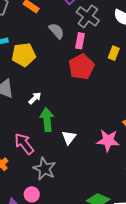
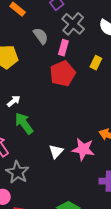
green arrow: (47, 120) -> (24, 123), turned -35
white triangle: (69, 137) -> (56, 151), moved

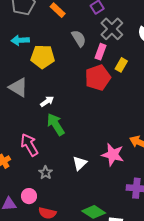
yellow rectangle: (96, 63) -> (121, 65), moved
white triangle: (56, 151) -> (80, 163), moved
gray star: (17, 172) -> (46, 173), size x0.6

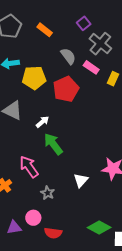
pink rectangle: (100, 52) -> (91, 67), turned -70
red pentagon: (98, 78) -> (66, 89), moved

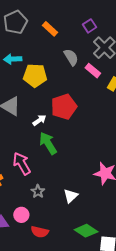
red pentagon: (66, 89) -> (64, 107), moved
white triangle: (81, 180) -> (71, 196), moved

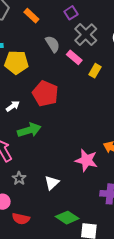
red pentagon: (64, 107) -> (45, 94), turned -30
white arrow: (39, 120) -> (13, 106), moved
green arrow: (48, 143) -> (29, 130), turned 105

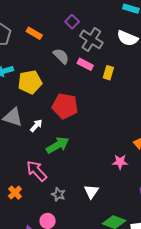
pink star: (86, 160) -> (120, 162), size x0.7

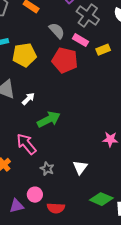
yellow rectangle: (108, 73) -> (103, 50), turned 48
red pentagon: (65, 106) -> (65, 60), moved

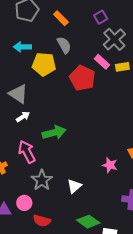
gray semicircle: (57, 31) -> (64, 45), moved
yellow rectangle: (103, 50) -> (122, 67), moved
white arrow: (28, 99) -> (23, 117), moved
gray star: (47, 169) -> (42, 180), size x1.5

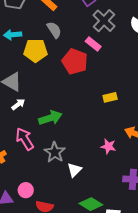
yellow rectangle: (122, 67) -> (110, 97), moved
gray star: (42, 180) -> (55, 152), moved

